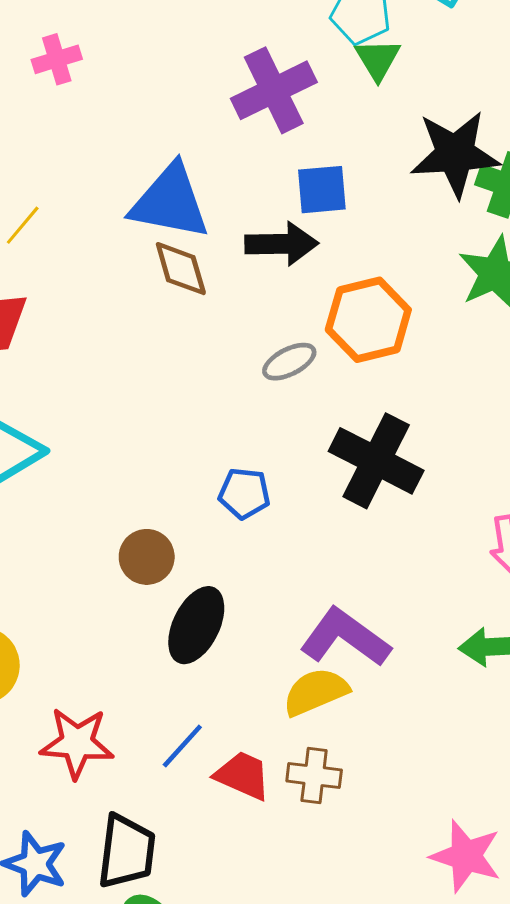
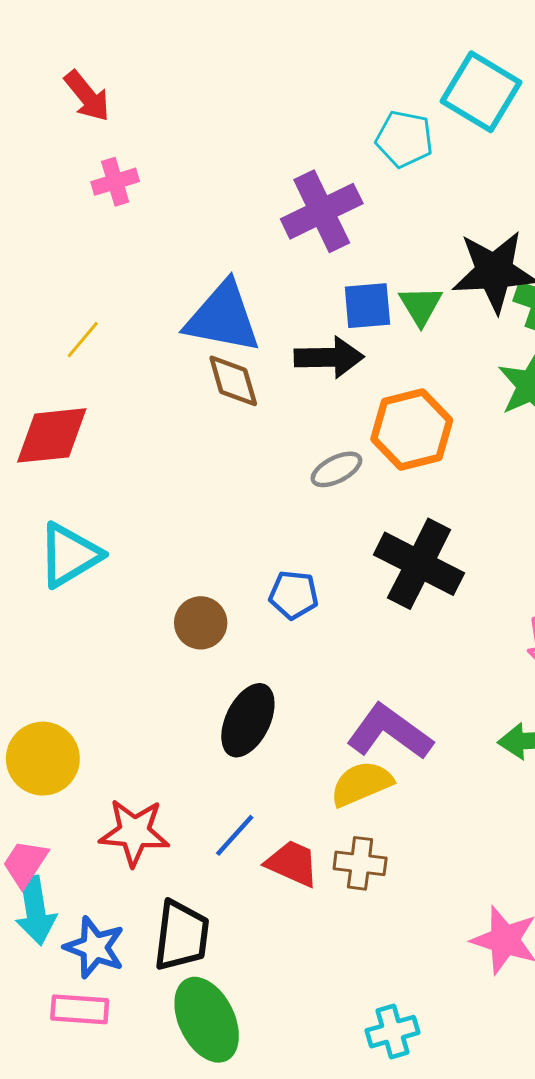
green triangle: (378, 59) -> (421, 306), moved
brown circle: (147, 557) -> (201, 623), moved

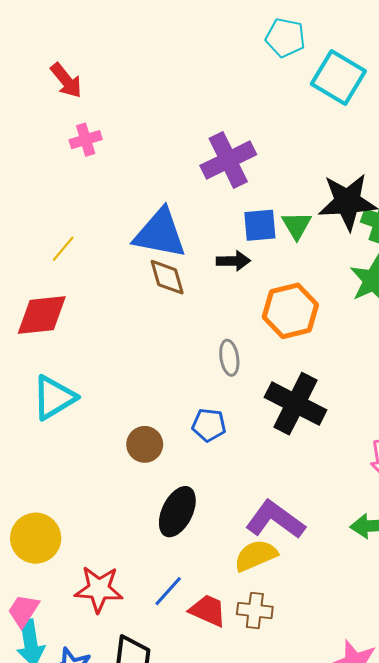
cyan pentagon: (404, 139) -> (285, 38), moved
black arrow: (329, 357) -> (233, 261), size x0.7
gray ellipse: (336, 469) -> (229, 358), moved, turned -72

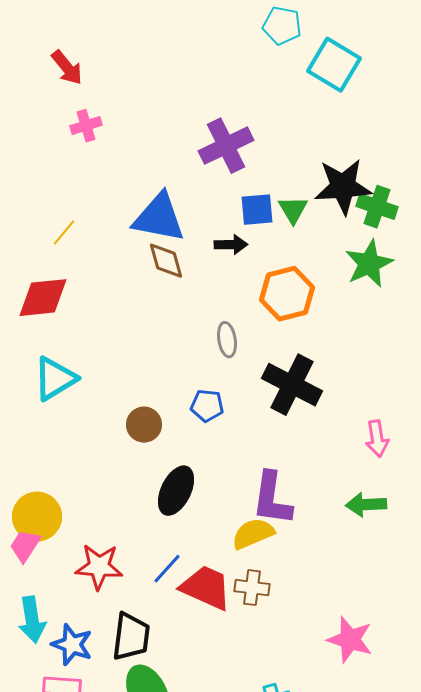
purple L-shape: (275, 520) -> (272, 499), turned -118
pink trapezoid: (23, 610) -> (25, 546), moved
red trapezoid: (208, 610) -> (206, 588), size x1.4

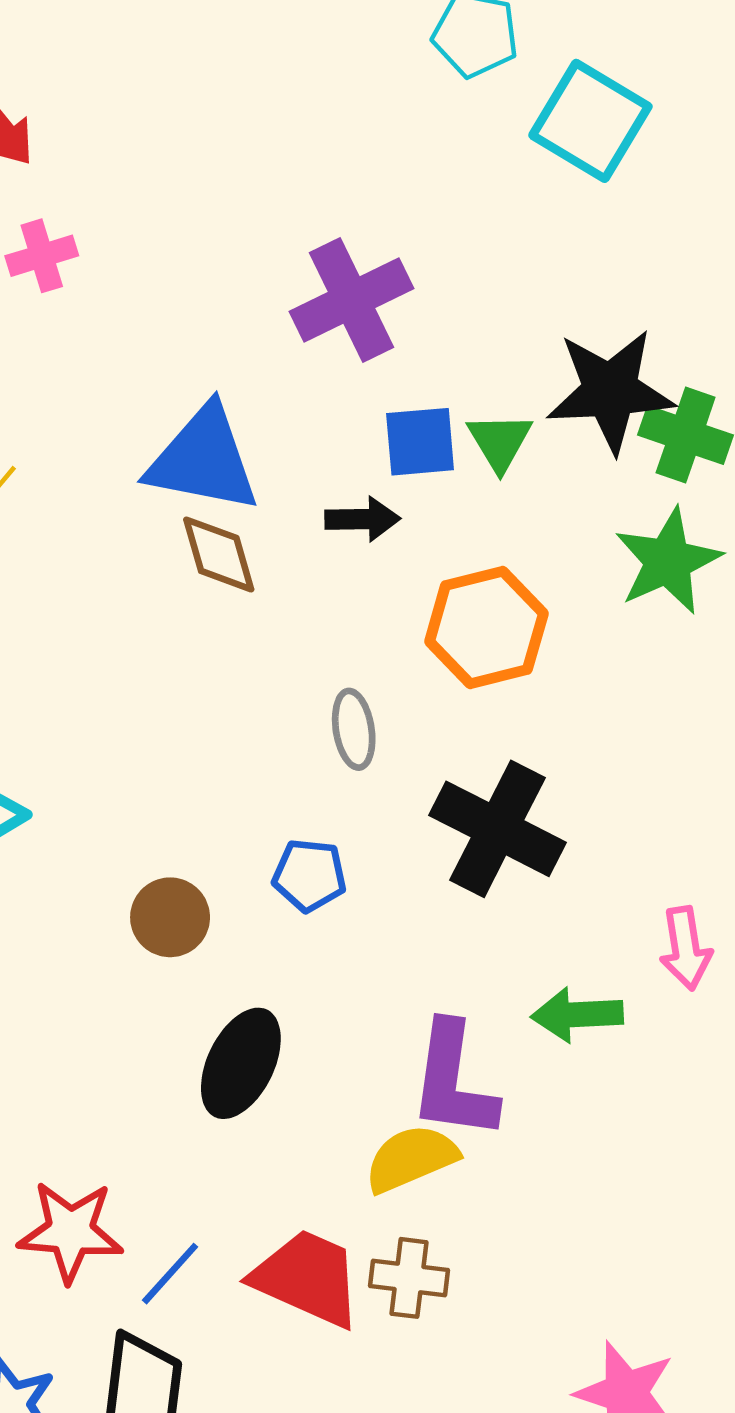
green arrow: (366, 505) -> (577, 1015), moved
blue line: (167, 569) -> (170, 1274), moved

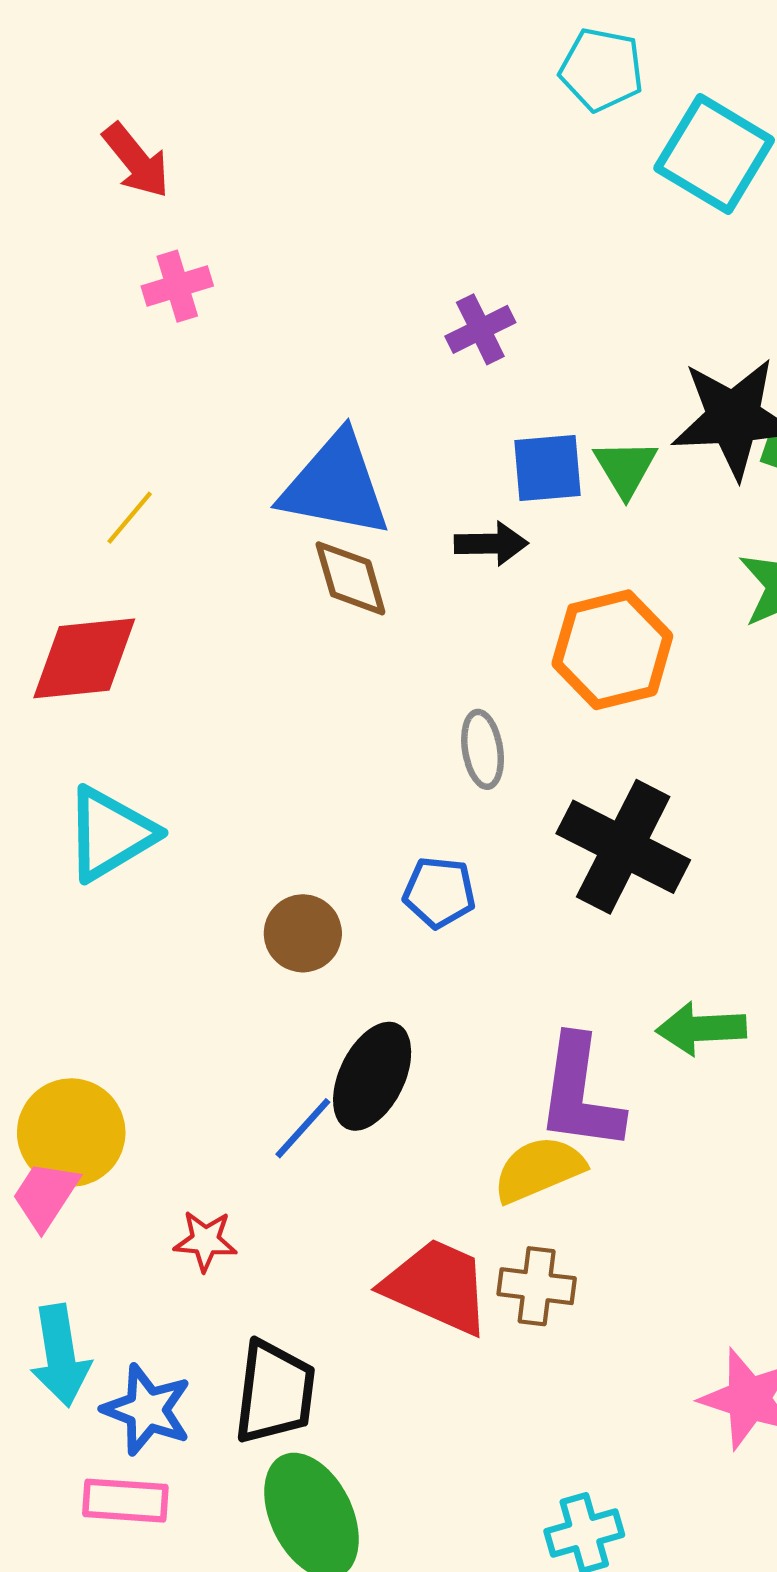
purple cross: (351, 300) -> (480, 329), size x0.6
red star: (71, 1231) -> (205, 1241), size x0.6
blue line: (170, 1274) -> (303, 1128), moved

